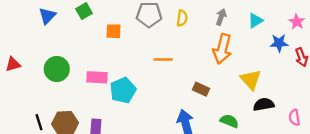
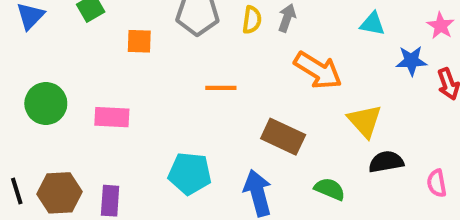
gray arrow: (221, 17) -> (287, 18), moved
cyan triangle: (255, 21) -> (372, 24), turned 42
orange arrow: (222, 49) -> (318, 70), turned -72
brown rectangle: (201, 89) -> (283, 137), size x1.5
cyan pentagon: (123, 90) -> (190, 173), moved, turned 30

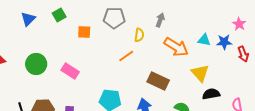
yellow semicircle: (252, 20) -> (139, 35), moved
cyan triangle: (372, 24) -> (204, 40), moved
orange line: (221, 88) -> (126, 56), turned -35
pink rectangle: (112, 117) -> (70, 71), turned 30

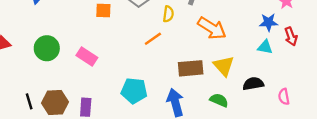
cyan triangle: (204, 40) -> (265, 47), moved
yellow triangle: (200, 73) -> (224, 66), moved
brown rectangle: (158, 81) -> (191, 68), turned -30

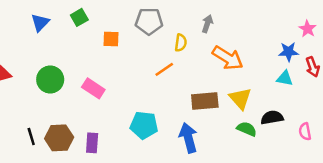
green semicircle: (219, 100) -> (247, 129), moved

